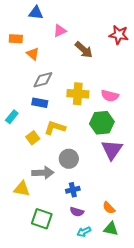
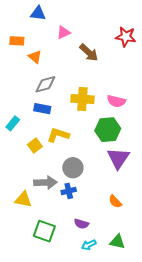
blue cross: (73, 190) -> (69, 191), moved
orange semicircle: (109, 208) -> (115, 202), moved

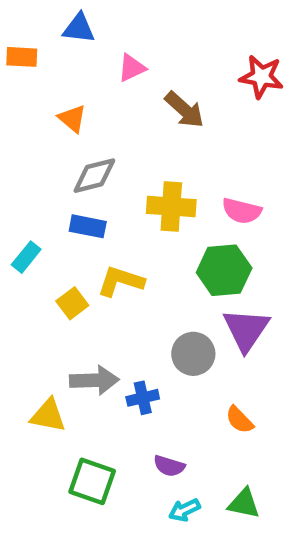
orange rectangle: (17, 41) -> (22, 57), moved
gray circle: (73, 168) -> (193, 354), moved

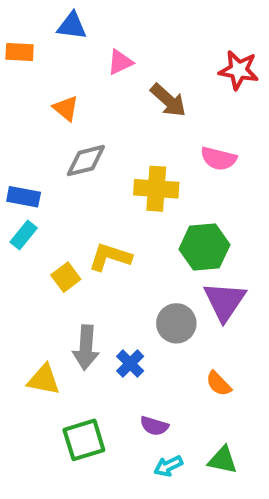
pink semicircle: (242, 211) -> (219, 159), moved
blue rectangle: (88, 226) -> (24, 197), moved
gray arrow: (94, 380) -> (86, 347), turned 96
blue cross: (143, 398) -> (130, 364), turned -32
green square: (92, 481) -> (84, 440), turned -36

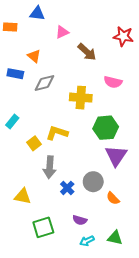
blue rectangle: (24, 197) -> (15, 74), moved
gray circle: (176, 323) -> (93, 182), moved
gray arrow: (86, 347) -> (50, 167), moved

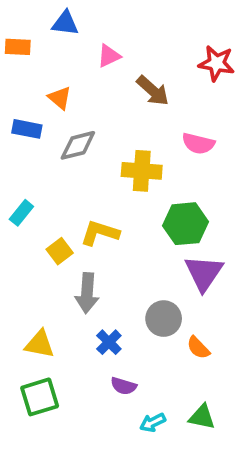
blue cross: (67, 188) -> (109, 342), moved
purple semicircle: (80, 220) -> (123, 386), moved
green square: (43, 227) -> (40, 397), moved

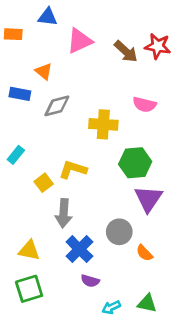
pink triangle: (109, 56) -> (79, 41), size x1.5
brown arrow: (153, 91) -> (126, 51), moved
blue cross: (109, 342) -> (79, 249), size x1.5

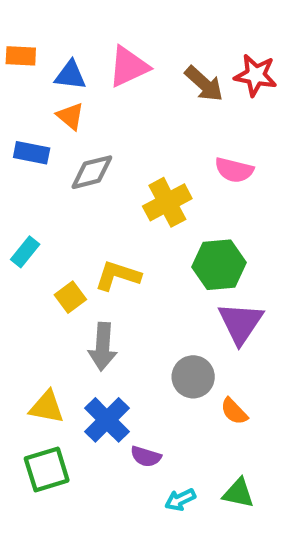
blue triangle: (48, 17) -> (70, 75), moved
yellow cross: (103, 124) -> (167, 202), turned -32
blue cross: (79, 249) -> (107, 420), moved

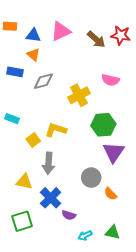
cyan rectangle: (25, 252) -> (12, 119), turned 72
yellow triangle: (47, 407) -> (24, 182), moved

